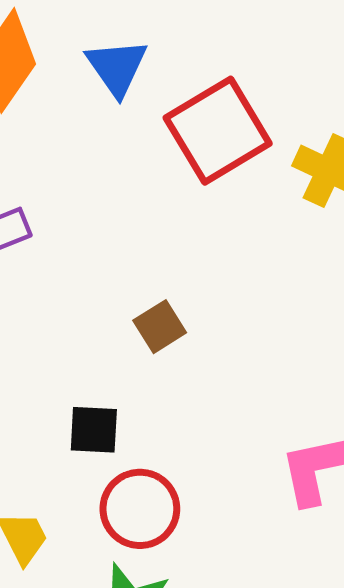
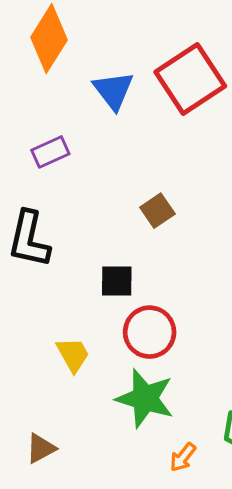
blue triangle: (117, 67) -> (113, 90), moved

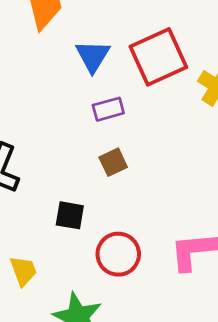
purple rectangle: (50, 152) -> (108, 109), moved
red circle: (150, 332) -> (118, 254), moved

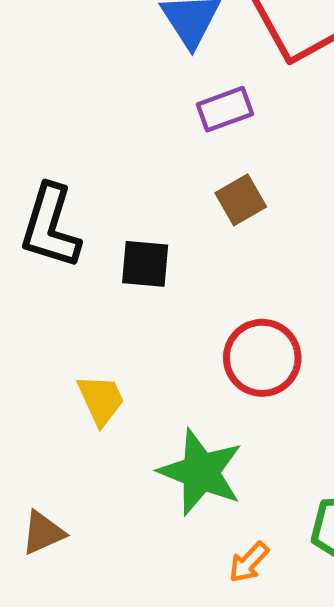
black square: (70, 215) -> (145, 264), moved

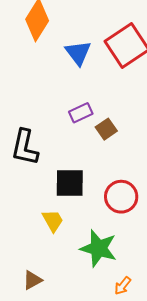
purple rectangle: (225, 109) -> (81, 113), moved
black square: (145, 264) -> (70, 183), moved, size x1.4

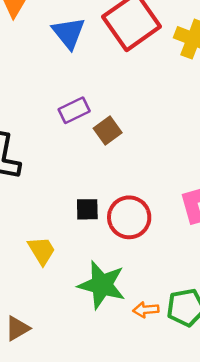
black square: (70, 183) -> (87, 209), moved, size x0.6
orange arrow: (123, 286) -> (146, 310), moved, turned 48

